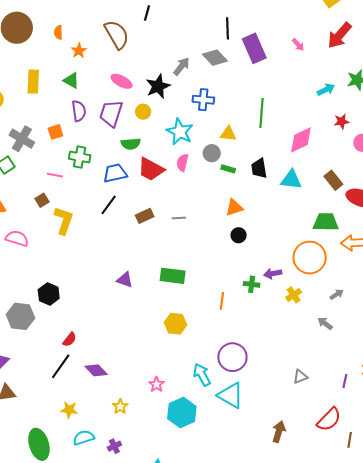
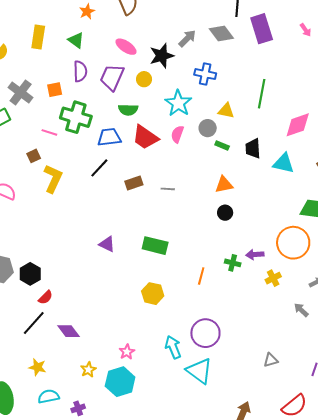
green cross: (80, 157) -> (76, 117), size x1.4
black hexagon: (49, 294) -> (30, 274), moved
cyan hexagon: (182, 412) -> (120, 382), moved

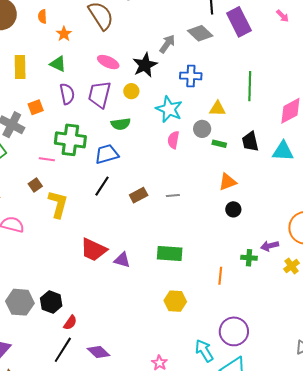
orange square: (55, 90) -> (36, 107), moved
red trapezoid: (145, 137) -> (94, 250), moved

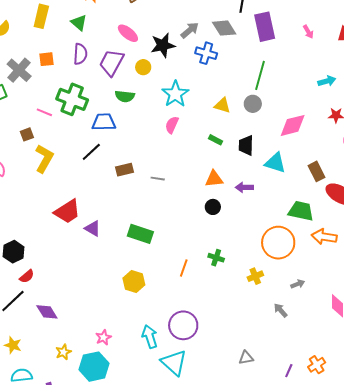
blue cross: (191, 76) -> (206, 53), moved
green line: (250, 86) -> (260, 75), moved
gray circle: (202, 129) -> (253, 104), moved
purple arrow: (270, 246) -> (244, 187), moved
red trapezoid: (94, 250) -> (67, 212), turned -72

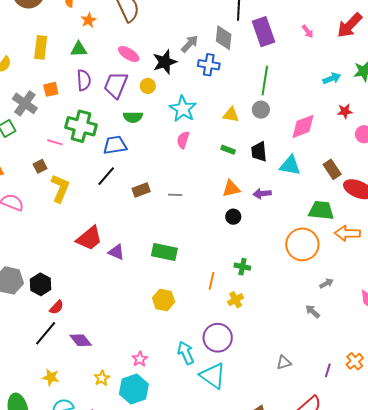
green triangle: (79, 23) -> (79, 49), turned -36
gray diamond: (224, 28) -> (224, 38), turned 45
yellow cross: (255, 276) -> (236, 300), moved

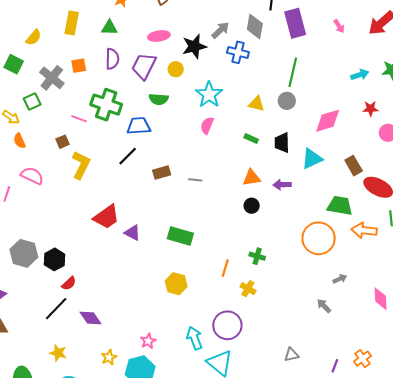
pink ellipse: (129, 54) -> (159, 36), turned -45
cyan triangle: (290, 165) -> (312, 159), turned -40
yellow cross: (236, 300) -> (248, 289), turned -35

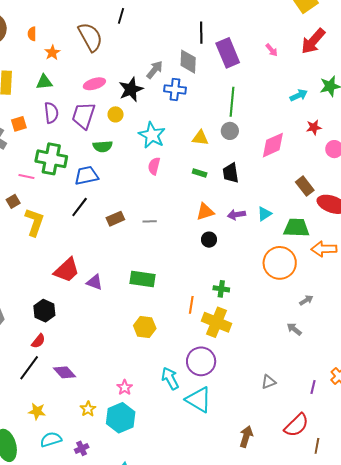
cyan triangle: (312, 159) -> (264, 214), moved, size x0.7
black hexagon: (54, 259) -> (44, 311), moved
yellow cross: (248, 289) -> (216, 322), size x1.8

